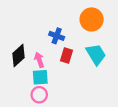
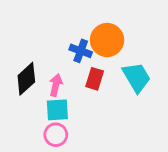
orange circle: (92, 19) -> (107, 40), moved
pink arrow: (39, 60) -> (56, 85), turned 32

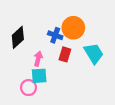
black diamond: (26, 79) -> (18, 37), moved
pink circle: (56, 135) -> (29, 88), moved

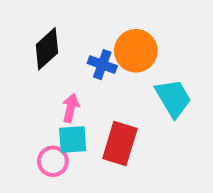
black diamond: (18, 37) -> (47, 49), moved
red rectangle: (65, 54) -> (120, 144), moved, size x1.5

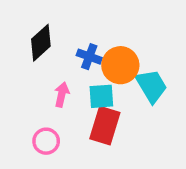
orange circle: (136, 51) -> (120, 65), moved
cyan square: (73, 140) -> (101, 96), moved

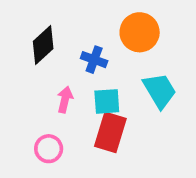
orange circle: (120, 65) -> (140, 32), moved

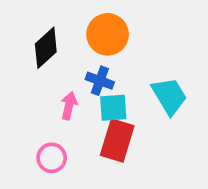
orange circle: (140, 32) -> (108, 34), moved
blue cross: (94, 60) -> (100, 81), moved

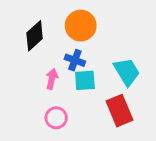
red rectangle: (117, 140) -> (120, 111), moved, turned -40
pink circle: (52, 158) -> (56, 118), moved

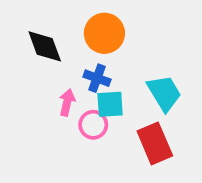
black diamond: (35, 36) -> (45, 46), turned -68
pink circle: (56, 118) -> (93, 125), moved

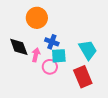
orange circle: (104, 33) -> (37, 18), moved
black diamond: (45, 46) -> (19, 47), moved

